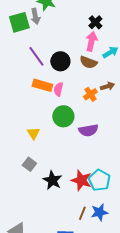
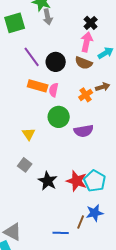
gray arrow: (35, 16) -> (48, 17), moved
brown line: (82, 213) -> (81, 222), moved

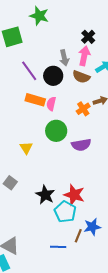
gray arrow: (48, 17) -> (64, 58), moved
gray square: (25, 165) -> (10, 183), moved
cyan pentagon: (95, 181) -> (65, 212), moved

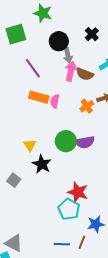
pink arrow: (84, 56) -> (71, 71), moved
black circle: (53, 76) -> (59, 41), moved
green circle: (56, 131) -> (66, 141), moved
black star: (45, 195) -> (42, 164), moved
brown line: (78, 236) -> (82, 242), moved

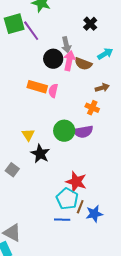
black circle: (59, 41) -> (53, 59), moved
purple line: (33, 68) -> (31, 31), moved
orange cross: (87, 106) -> (92, 108), moved, turned -32
brown line: (82, 242) -> (80, 207), moved
blue line: (62, 244) -> (62, 220), moved

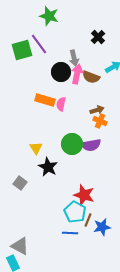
green square: (14, 24) -> (22, 50), moved
brown arrow: (102, 88) -> (97, 110), moved

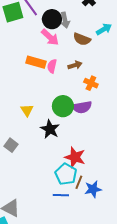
black circle: (61, 72) -> (52, 19), moved
pink arrow: (77, 74) -> (50, 37), moved, turned 120
brown arrow: (97, 110) -> (75, 65), moved
black star: (48, 167) -> (50, 129), moved

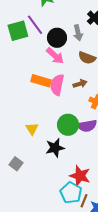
gray arrow: (65, 20) -> (78, 33), moved
pink semicircle: (52, 66) -> (57, 85), size x1.5
black star: (50, 129) -> (55, 148), turned 30

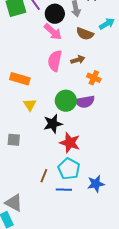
orange rectangle: (41, 81) -> (20, 79), moved
gray square: (16, 164) -> (14, 140), turned -32
red star: (80, 176) -> (70, 143), moved
brown line: (84, 201) -> (44, 176), moved

